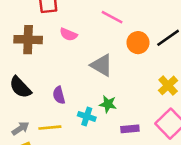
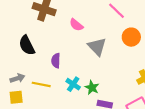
pink semicircle: (68, 34) -> (76, 25), moved
green star: (108, 104) -> (92, 88), moved

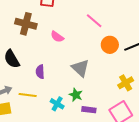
gray triangle: (97, 47) -> (80, 68), moved
cyan cross: (73, 84) -> (57, 104), moved

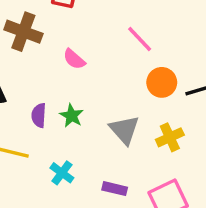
gray triangle: (80, 68) -> (124, 130), moved
yellow cross: (126, 83) -> (170, 137), moved
green star: (76, 95) -> (72, 116), moved

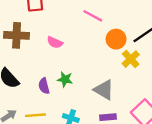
gray triangle: (124, 130) -> (104, 90), moved
yellow cross: (170, 137) -> (131, 59), moved

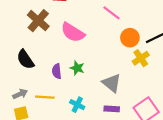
brown cross: (17, 35) -> (38, 21), turned 30
pink semicircle: (55, 42) -> (73, 32), size x1.6

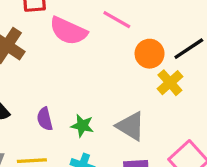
pink semicircle: (73, 32) -> (68, 31), moved
green star: (77, 68) -> (82, 126), moved

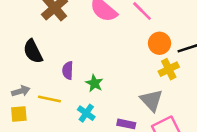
gray triangle: (131, 126) -> (151, 100), moved

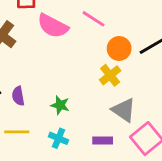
yellow cross: (169, 69) -> (110, 75), moved
purple semicircle: (68, 70) -> (18, 96), moved

